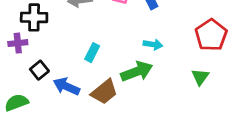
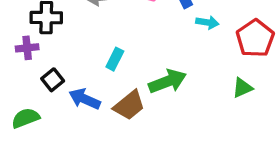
cyan arrow: (153, 44) -> (207, 22), moved
green triangle: (200, 77) -> (242, 88), turned 30

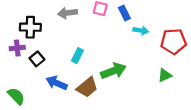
red pentagon: (255, 38) -> (173, 41), turned 30
black square: (53, 80) -> (37, 59), moved
green semicircle: (26, 118) -> (16, 96), turned 66

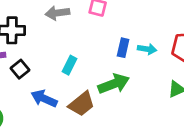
blue rectangle: (124, 13) -> (123, 48), moved, turned 40
cyan arrow: (141, 30) -> (147, 49), moved

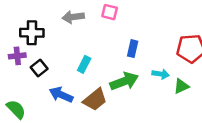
cyan arrow: (147, 49) -> (161, 74), moved

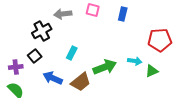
black cross: (32, 33) -> (42, 31), moved, turned -30
blue rectangle: (133, 49) -> (123, 14), moved
purple cross: (17, 56) -> (16, 67), moved

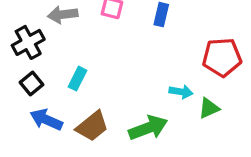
black square: (35, 56) -> (31, 84), moved
green arrow: (105, 67) -> (148, 128), moved

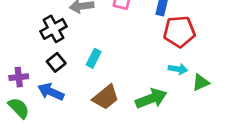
red pentagon: (222, 57) -> (179, 32), moved
blue arrow: (46, 120) -> (51, 92), moved

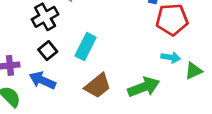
cyan rectangle: (94, 58) -> (86, 47), size x1.4

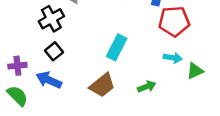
cyan rectangle: (86, 47) -> (117, 47), moved
green arrow: (144, 87) -> (147, 87), size x0.6

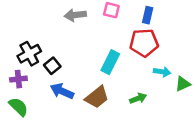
black cross: (51, 19) -> (29, 54), moved
red pentagon: (174, 21) -> (144, 43), moved
blue arrow: (49, 80) -> (62, 91), moved

